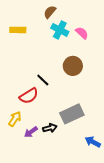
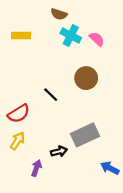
brown semicircle: (50, 12) -> (59, 14), turned -112
red semicircle: (29, 96) -> (19, 114), moved
purple arrow: (31, 132) -> (36, 168), moved, turned 144

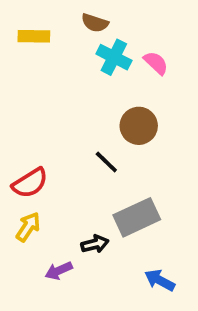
yellow rectangle: (21, 35) -> (34, 36), moved
black line: (51, 95) -> (106, 162), moved
purple arrow: (36, 168) -> (59, 271), turned -133
blue arrow: (110, 168) -> (160, 280), moved

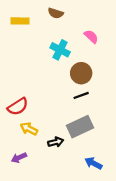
cyan cross: (114, 57) -> (60, 50), moved
black line: (106, 162) -> (81, 95), moved, turned -64
yellow arrow: (28, 227) -> (29, 129), moved, turned -96
purple arrow: (59, 271) -> (19, 158), moved

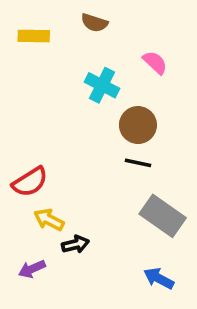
black line: (81, 95) -> (138, 163), turned 32
gray rectangle: (80, 127) -> (163, 216), moved, turned 60
black arrow: (56, 142) -> (75, 244), moved

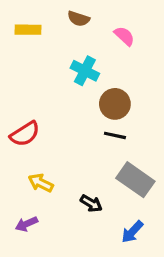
pink semicircle: (155, 63) -> (124, 36), moved
red semicircle: (30, 182) -> (25, 134), moved
black arrow: (75, 244) -> (91, 203), moved, turned 45
blue arrow: (159, 278) -> (132, 232), turned -75

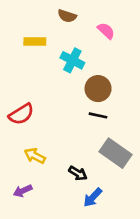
yellow rectangle: (28, 30) -> (35, 41), moved
blue arrow: (132, 232) -> (93, 197), moved

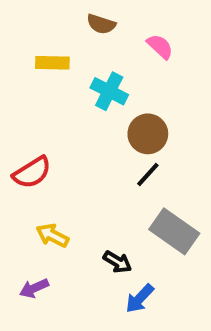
black line: (98, 115) -> (148, 175), turned -60

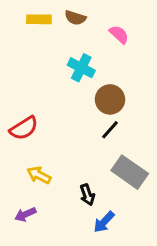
yellow rectangle: (52, 63) -> (39, 19), moved
black arrow: (117, 262) -> (87, 195), turned 40

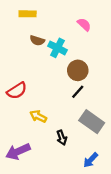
brown semicircle: (75, 18) -> (37, 40), moved
yellow arrow: (39, 175) -> (38, 116), moved
purple arrow: (25, 214) -> (18, 152), size x1.6
blue arrow: (104, 222) -> (91, 160), moved

